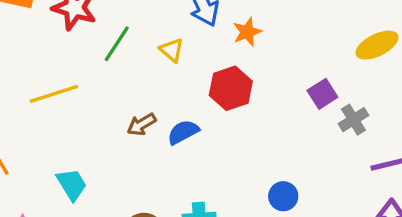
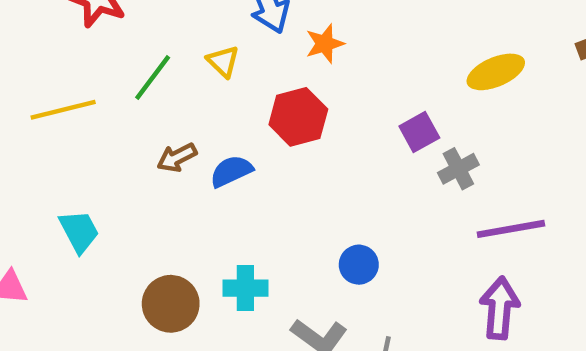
green line: (117, 44) -> (153, 77), moved

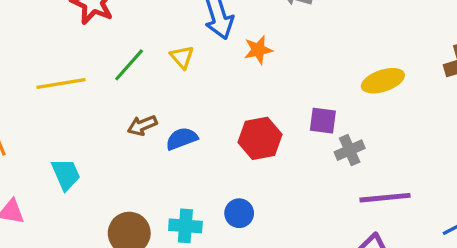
red hexagon: (298, 117) -> (260, 138), moved
purple square: (419, 132) -> (323, 121), turned 32
blue circle: (359, 265) -> (239, 213), moved

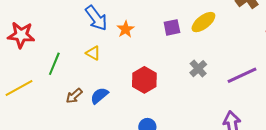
yellow triangle: (182, 57) -> (93, 53), moved
purple square: (323, 121) -> (172, 27), moved
purple line: (385, 198) -> (242, 75), moved

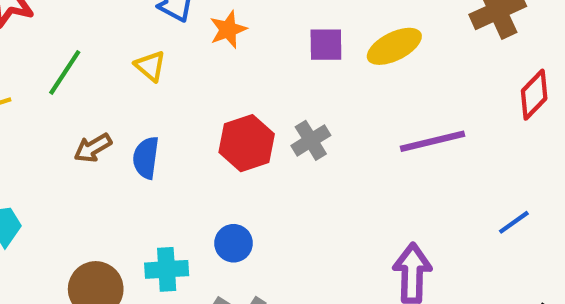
gray cross: (198, 69) -> (311, 140), moved
purple line: (242, 75) -> (433, 141), moved
blue semicircle: (99, 96) -> (146, 158), turned -54

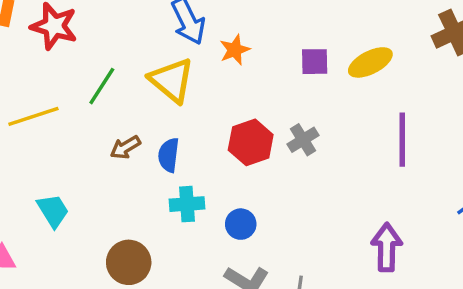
yellow triangle: (150, 66) -> (172, 80), size x1.8
purple line: (433, 141) -> (402, 140), turned -76
cyan cross: (167, 269) -> (187, 204), moved

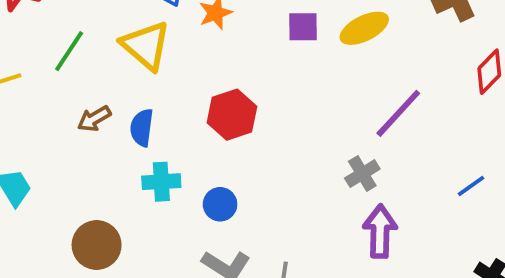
gray cross: (303, 140) -> (362, 174), moved
purple line: (402, 140) -> (398, 113), turned 42

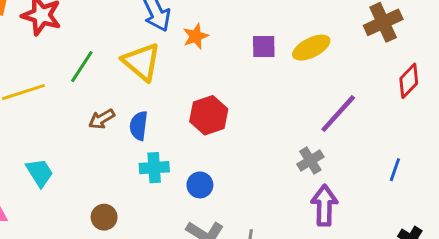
blue line: (471, 186) -> (395, 170), turned -35
brown circle: (97, 245) -> (104, 217), size x0.7

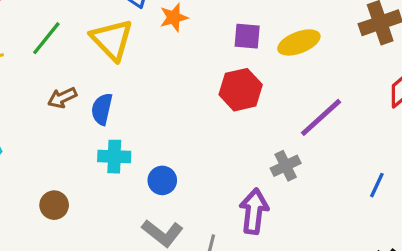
red hexagon: (209, 115) -> (241, 90), moved
purple arrow: (324, 205) -> (254, 211), moved

